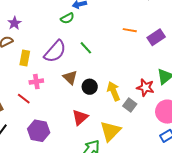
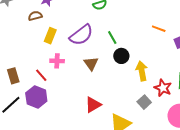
black circle: (90, 87) -> (121, 56), moved
yellow arrow: (114, 91) -> (142, 71), moved
purple hexagon: (39, 131) -> (36, 97), moved

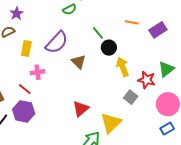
green line: (112, 37) -> (98, 33), moved
black circle: (121, 56) -> (109, 48), moved
brown triangle: (91, 64) -> (78, 62), moved

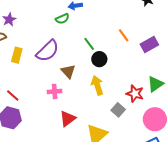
orange line: (132, 22) -> (124, 35), turned 40
yellow arrow: (123, 67) -> (97, 85), moved
pink cross: (38, 72) -> (55, 91), moved

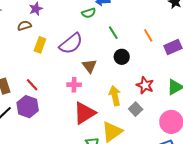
green line: (89, 44) -> (113, 33), moved
yellow arrow: (97, 85) -> (115, 96), moved
red star: (135, 94) -> (145, 85), moved
red triangle: (68, 119) -> (84, 113), size x1.4

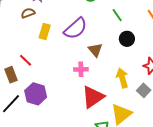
red line: (32, 85) -> (26, 60), moved

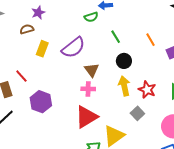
pink cross: (81, 69) -> (88, 89), moved
yellow arrow: (122, 78) -> (124, 86), moved
purple hexagon: (36, 94) -> (41, 102), moved

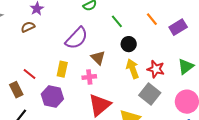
yellow rectangle: (42, 49) -> (62, 69), moved
pink cross: (88, 89) -> (89, 77), moved
gray square: (137, 113) -> (150, 94), size x1.5

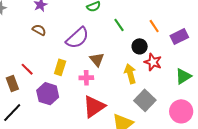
brown semicircle: (28, 27) -> (39, 30), moved, turned 48
black circle: (129, 44) -> (140, 46), moved
red star: (156, 69) -> (153, 62), moved

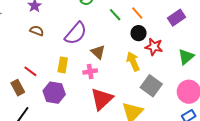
orange line: (154, 26) -> (137, 13), moved

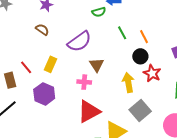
yellow rectangle: (63, 65) -> (50, 64), moved

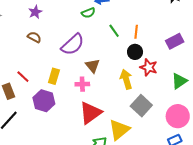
orange line: (144, 37) -> (136, 32), turned 40
yellow rectangle: (50, 64) -> (54, 76), moved

